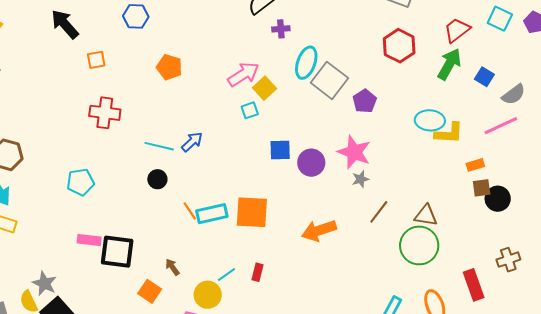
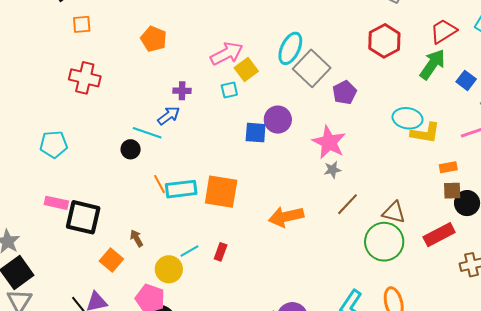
purple cross: (281, 29) -> (182, 91), moved
cyan line: (159, 146) -> (147, 133), moved
purple circle: (311, 163) -> (278, 120), moved
red rectangle: (474, 285) -> (439, 235), moved, turned 76

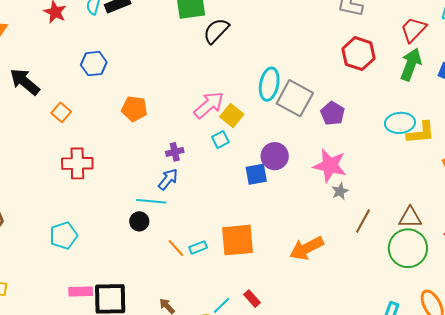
orange square: (82, 24) -> (61, 112), turned -30
cyan rectangle: (181, 189) -> (198, 247), size x0.6
red rectangle: (221, 252) -> (252, 299), turned -48

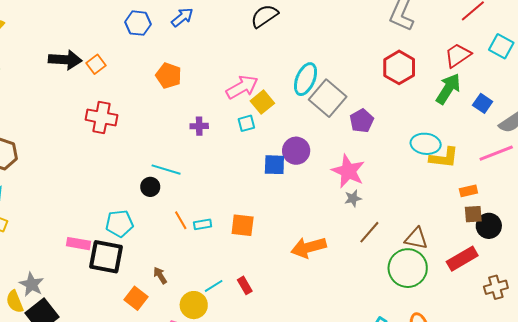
black arrow: (25, 82) -> (65, 60), moved, turned 132
blue arrow: (168, 179) -> (182, 17), moved
cyan pentagon: (64, 236) -> (119, 223), moved
orange square: (237, 240) -> (243, 225), size x0.7

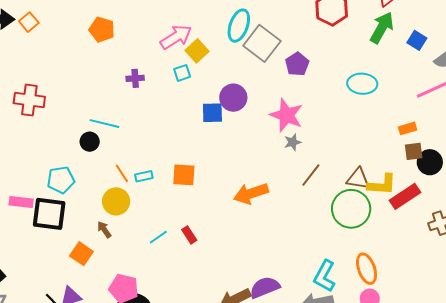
red cross: (101, 117) -> (29, 100), moved
yellow L-shape: (444, 158) -> (382, 185), moved
yellow circle: (194, 305) -> (116, 201), moved

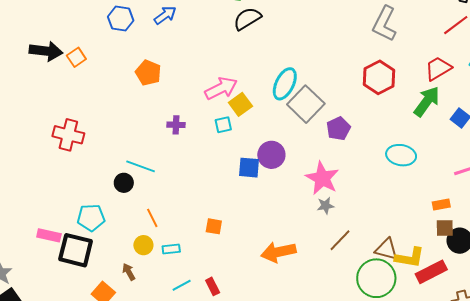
orange square: (184, 175) -> (214, 226), size x0.7
cyan rectangle: (144, 176) -> (171, 249), moved
yellow circle: (116, 201) -> (143, 245), size x0.7

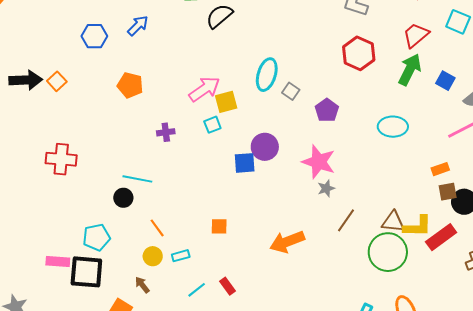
yellow square: (240, 104) -> (226, 102), turned 30
gray square: (306, 104) -> (291, 91), size x0.5

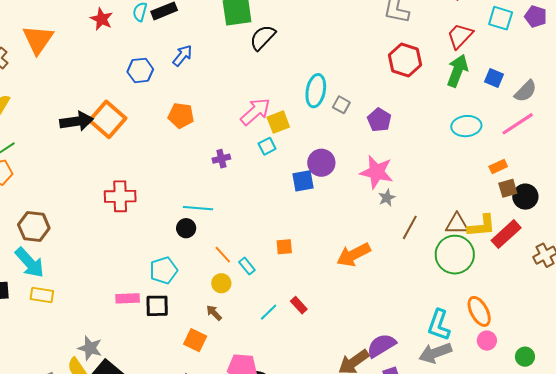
orange square: (57, 81) -> (108, 119), size x1.8
cyan ellipse: (393, 127) -> (466, 126), moved
cyan rectangle: (181, 256) -> (247, 266), moved, turned 72
black square: (86, 272) -> (157, 306), size x0.7

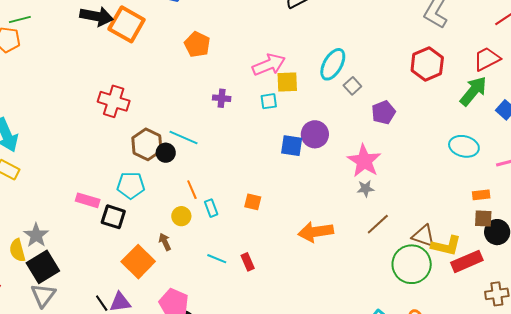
orange square: (108, 119) -> (127, 24), turned -30
brown hexagon: (34, 227) -> (147, 144), moved
cyan line: (269, 312) -> (217, 259), turned 48
orange square: (195, 340) -> (138, 262), size x1.4

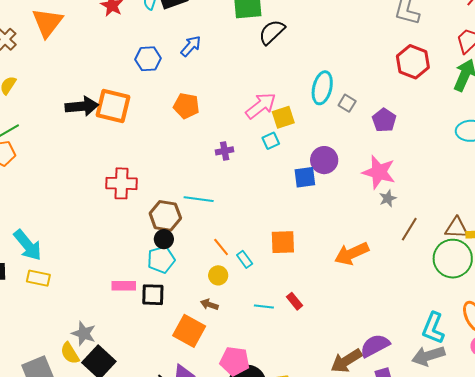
black circle: (166, 153) -> (164, 239), moved
orange square: (253, 202) -> (283, 242), size x1.5
brown arrow: (165, 242) -> (209, 305), turned -30

